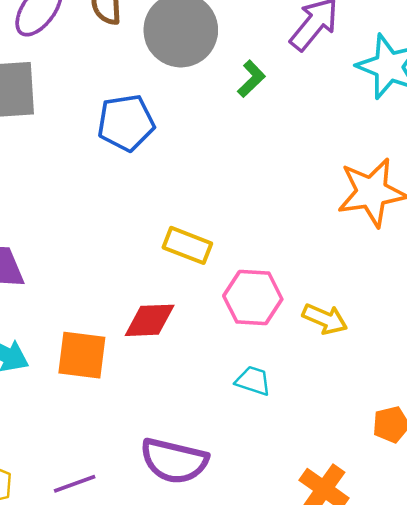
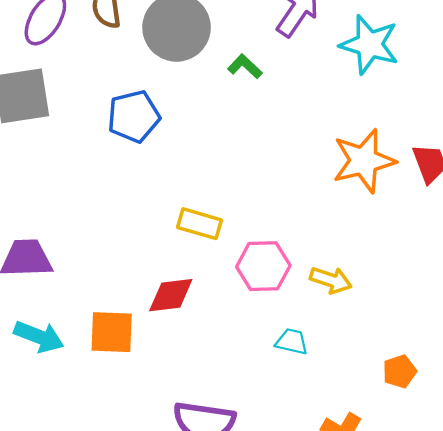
green L-shape: (251, 79) -> (245, 66), turned -88
cyan trapezoid: (253, 381) -> (292, 342), moved

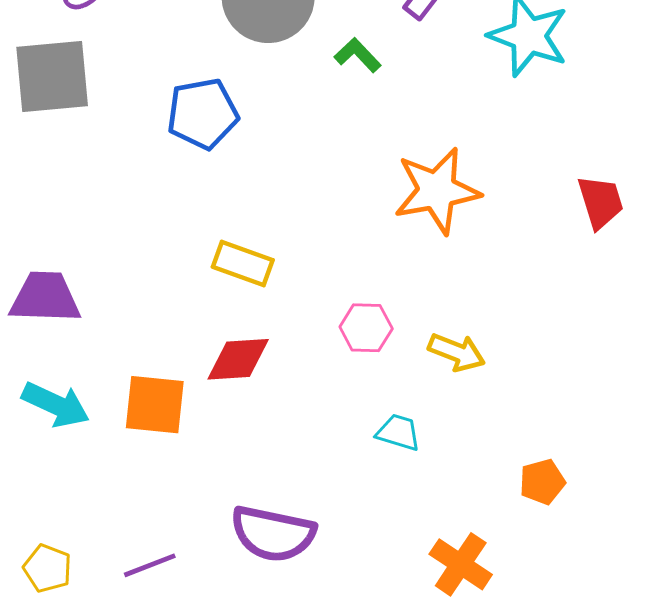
orange star: (364, 161) -> (437, 191), moved
yellow rectangle: (199, 224) -> (243, 263), moved
pink hexagon: (263, 266) -> (366, 328), size x0.7

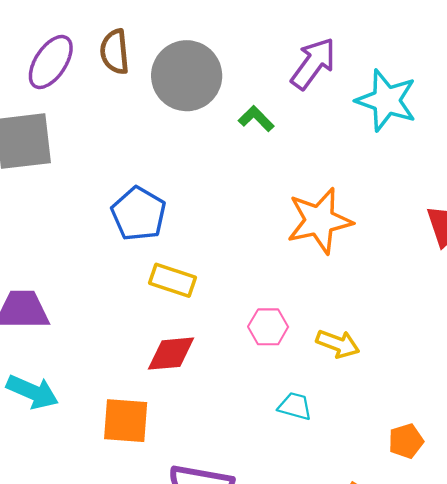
blue pentagon: (203, 114) -> (139, 214), moved, turned -30
orange square: (155, 405) -> (126, 421), moved

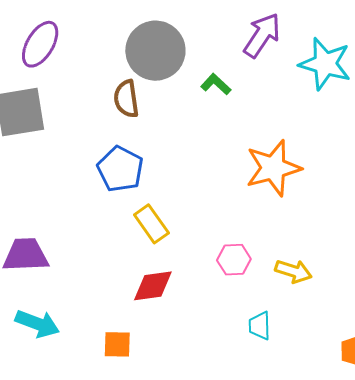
brown semicircle: (115, 52) -> (126, 99), moved
yellow rectangle: (173, 280) -> (151, 224), turned 39
cyan trapezoid: (295, 406) -> (260, 326), turned -104
orange square: (126, 421) -> (117, 344), size x0.7

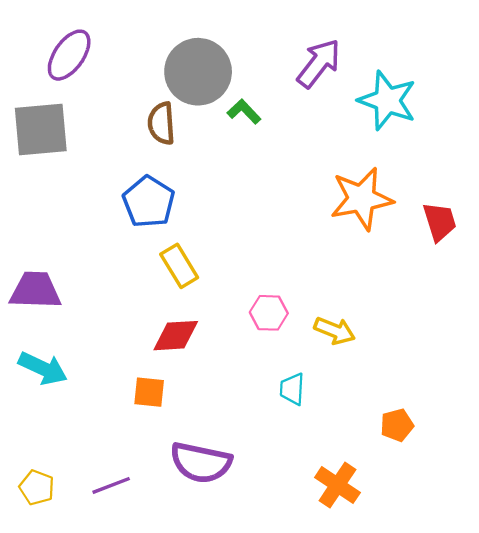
green L-shape: (216, 84) -> (244, 112), moved
orange star: (273, 168) -> (362, 199), moved
orange square: (117, 344) -> (149, 392), moved

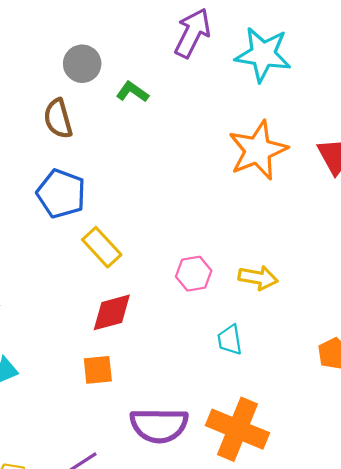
gray circle: (198, 72) -> (82, 64), size x0.6
orange cross: (337, 485) -> (237, 429), moved, size x1.4

